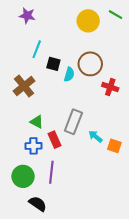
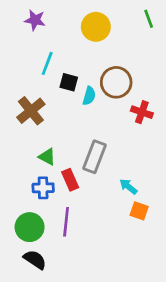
green line: (115, 15) -> (149, 19), turned 40
yellow circle: (88, 21) -> (96, 27), moved
cyan arrow: (95, 136) -> (128, 187), moved
orange square: (114, 146) -> (139, 211), moved
black semicircle: (38, 204) -> (35, 260), moved

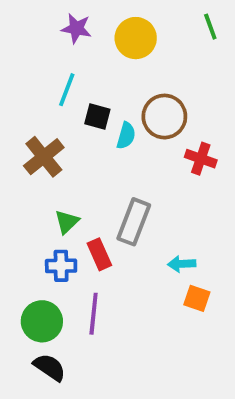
purple star: (35, 20) -> (76, 28), moved
green triangle: (47, 157) -> (67, 222), turned 48
cyan arrow: (128, 187) -> (182, 264), turned -42

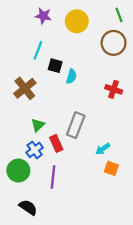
brown circle: (164, 117) -> (114, 43), moved
cyan arrow: (182, 264) -> (103, 149), turned -32
blue cross: (61, 266) -> (35, 150), turned -35
green circle: (42, 321) -> (18, 171), moved

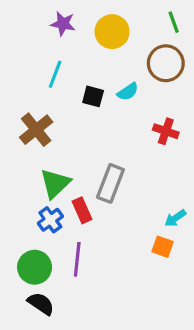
black square: (55, 66) -> (93, 96), moved
cyan semicircle: (71, 76) -> (128, 92), moved, turned 40
green triangle: (38, 125) -> (55, 183), size x1.5
cyan arrow: (103, 149) -> (175, 218), moved
green circle: (18, 171) -> (35, 267), moved

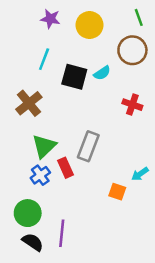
black square: (93, 96) -> (74, 77), size x1.5
orange square: (163, 247) -> (117, 192), moved
purple line: (77, 259) -> (62, 233), moved

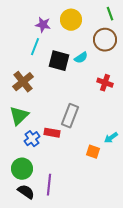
purple star: (50, 19) -> (43, 25), moved
green triangle: (44, 146) -> (19, 116), moved
red rectangle: (66, 168) -> (52, 133), turned -56

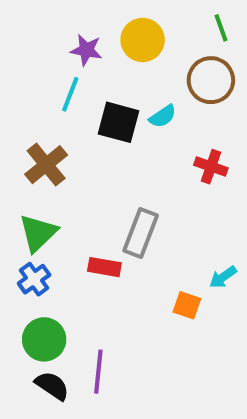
blue cross: (32, 139) -> (34, 279), moved

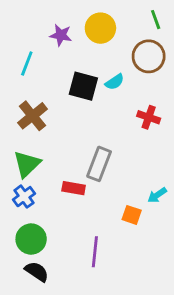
cyan line: (70, 94) -> (27, 63), moved
purple line: (98, 372) -> (95, 252), moved

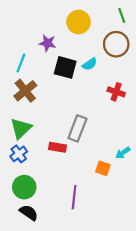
purple star: (61, 35) -> (48, 43), moved
cyan line: (27, 63) -> (21, 63), moved

